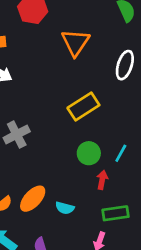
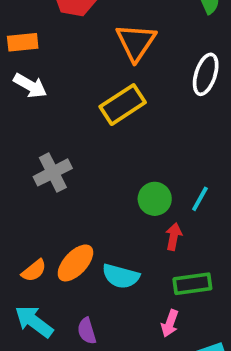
yellow rectangle: (83, 106) -> (123, 105), moved
cyan semicircle: (65, 208) -> (121, 276), size x1.4

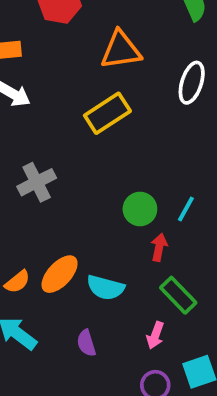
orange triangle: (136, 42) -> (121, 50), turned 48
green rectangle: (192, 284) -> (178, 295), turned 54
purple semicircle: (87, 331) -> (86, 343), moved

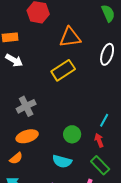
green circle: (140, 209) -> (72, 134), moved
red arrow: (159, 247) -> (99, 140), moved, turned -32
orange ellipse: (60, 274) -> (27, 136), moved, turned 30

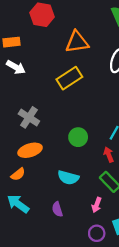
gray cross: (26, 106) -> (29, 117), turned -30
green circle: (72, 134) -> (78, 137), moved

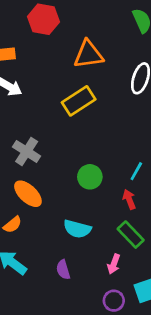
orange ellipse: (30, 150) -> (28, 194), turned 60

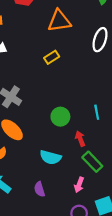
yellow rectangle: (79, 101) -> (52, 57), size x0.6
cyan line: (136, 171) -> (97, 112), turned -40
red arrow: (129, 199) -> (80, 139), moved

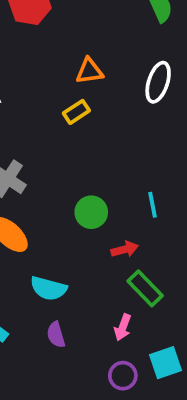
orange triangle: (59, 21) -> (89, 71), moved, size x0.7
red arrow: (80, 139) -> (125, 249), turned 96
cyan semicircle: (50, 157) -> (49, 288), moved

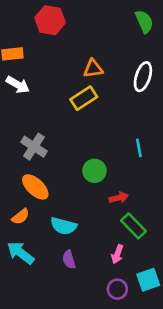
yellow rectangle: (76, 112) -> (84, 98), size x1.4
cyan line: (153, 205) -> (139, 148), moved

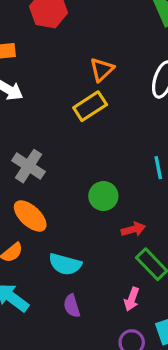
orange triangle: (93, 69) -> (102, 70), turned -35

